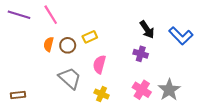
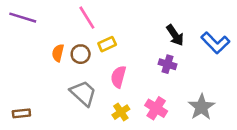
pink line: (51, 15) -> (87, 18), moved
pink cross: (142, 90) -> (156, 108), moved
yellow cross: (102, 94) -> (121, 112), turned 32

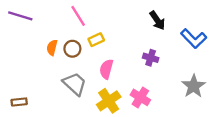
black arrow: (175, 35) -> (157, 20), moved
gray star: (201, 107) -> (194, 86), moved
yellow cross: (121, 112) -> (109, 101), size x1.5

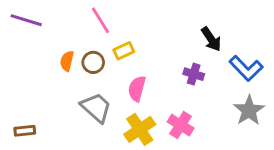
black arrow: (157, 20) -> (211, 39), moved
blue L-shape: (194, 39) -> (246, 68), moved

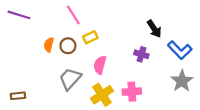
gray trapezoid: (96, 108) -> (70, 79), turned -90
pink cross: (181, 125) -> (132, 92), turned -36

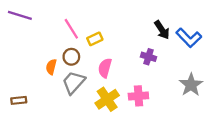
pink line: (73, 15) -> (71, 29), moved
orange semicircle: (49, 45) -> (51, 67), moved
brown circle: (68, 46) -> (71, 57), moved
blue L-shape: (180, 50) -> (189, 38), moved

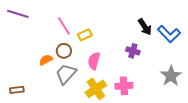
orange semicircle: (51, 67) -> (46, 60), turned 48

